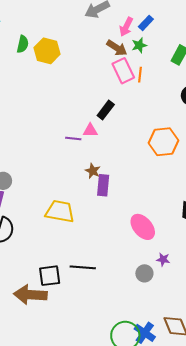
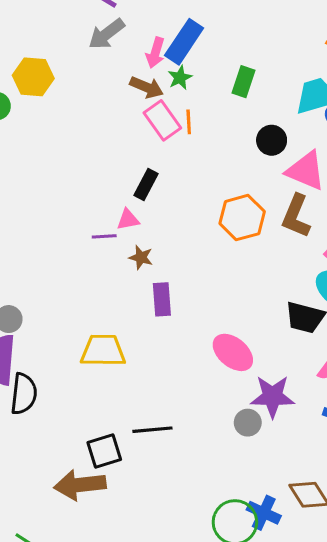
blue rectangle: (146, 23) -> (184, 42), size x1.8
yellow hexagon: (47, 51) -> (33, 77), moved
brown star: (93, 171) -> (141, 257), moved
purple star: (163, 259) -> (272, 396), size x2.0

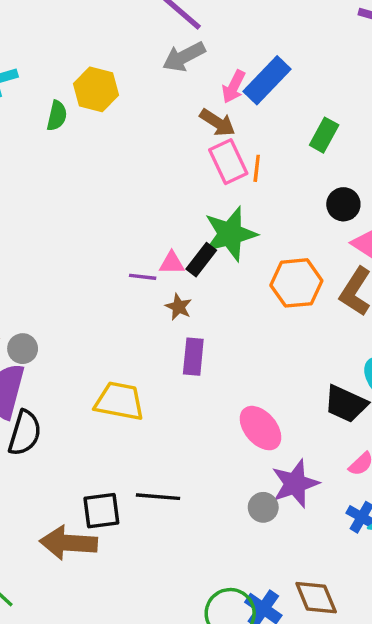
green star: (180, 78) -> (230, 234), moved, size x2.0
black rectangle: (146, 185) -> (201, 260), moved
purple star: (272, 396) -> (295, 484), turned -30

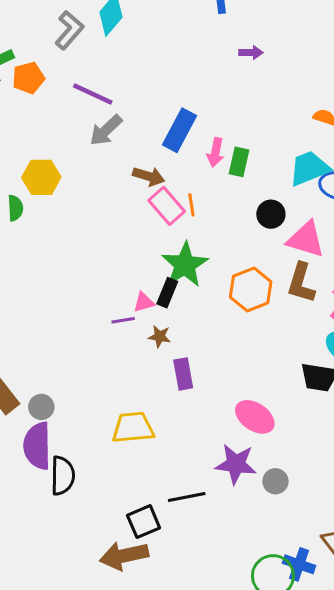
pink arrow: (234, 87) -> (215, 152), moved
purple star: (295, 484) -> (236, 464), moved, turned -30

